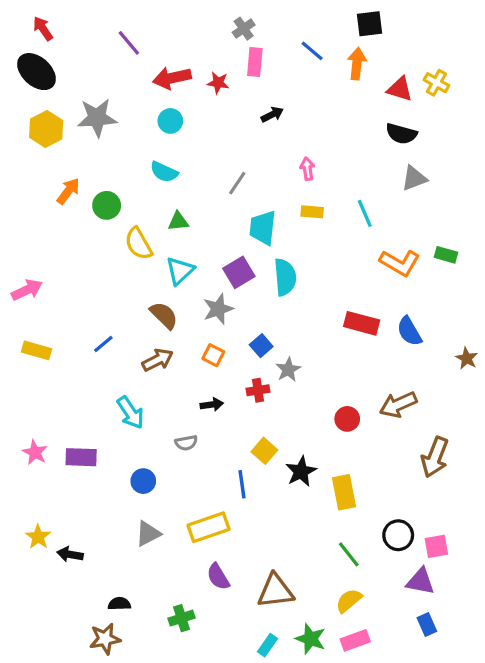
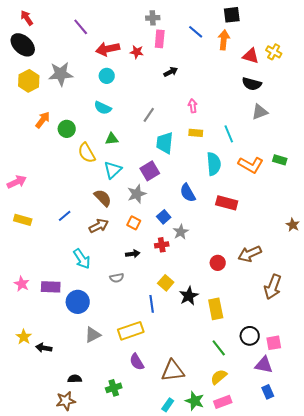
gray cross: (244, 29) -> (153, 18), turned 32
cyan semicircle: (285, 277) -> (214, 164), moved
blue semicircle: (409, 331) -> (188, 193), moved
blue circle: (143, 481) -> (78, 302), moved, size x1.5

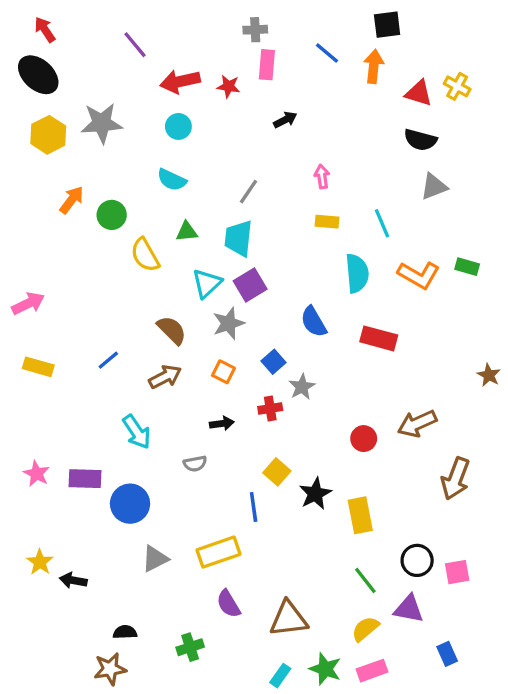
cyan trapezoid: (165, 143) -> (238, 238), moved
cyan triangle: (113, 170) -> (207, 283), moved
purple triangle: (264, 365) -> (409, 609), moved

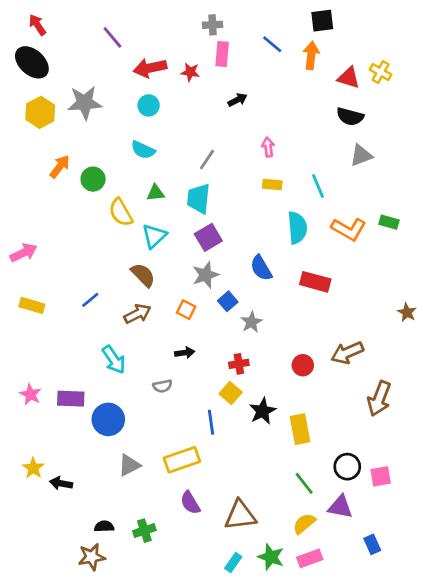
cyan triangle: (207, 283) -> (154, 236), moved
gray star: (228, 323) -> (206, 275), moved
red cross: (270, 409) -> (239, 364), moved
green cross: (190, 647) -> (144, 531), moved

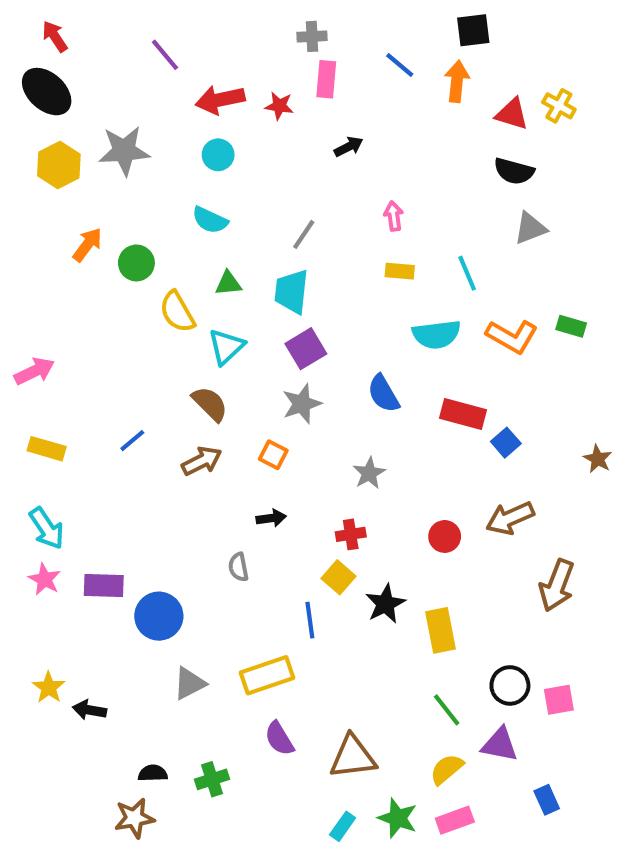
cyan semicircle: (297, 228) -> (436, 334), turned 88
blue square: (228, 301) -> (506, 443), moved
cyan arrow: (114, 360) -> (47, 528), moved
gray semicircle: (162, 386) -> (238, 567), turned 90

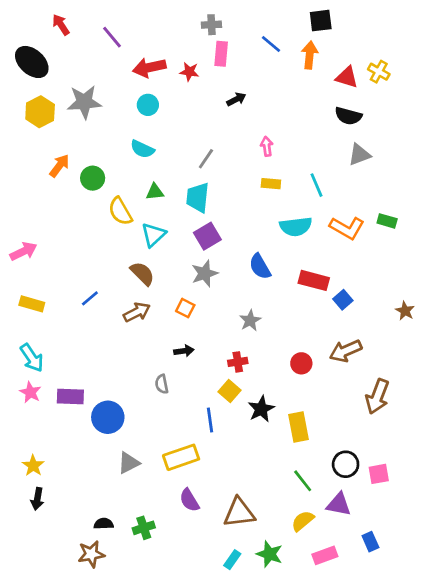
red arrow: (55, 36) -> (61, 25), moved
black arrow: (89, 710) -> (37, 499), moved, turned -90
pink rectangle: (455, 820) -> (325, 555), moved

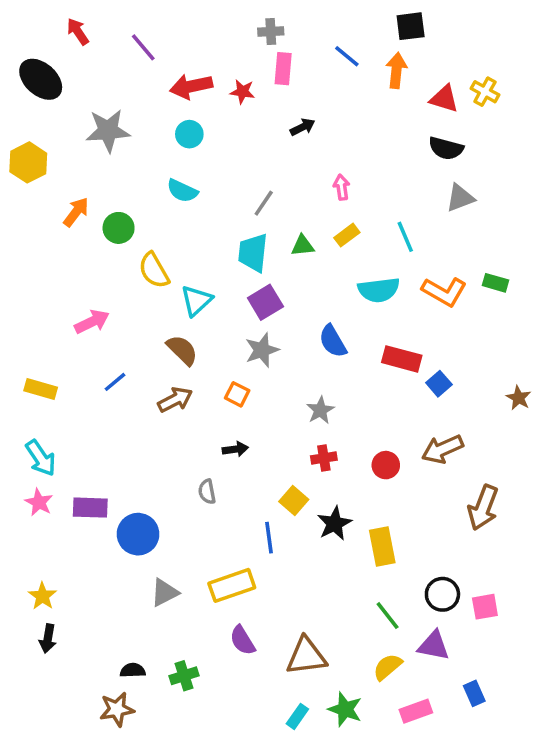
yellow hexagon: (40, 112) -> (28, 162), moved
yellow rectangle: (271, 184) -> (347, 235), turned -42
green triangle: (155, 192) -> (303, 246), moved
pink arrow: (23, 251) -> (92, 322), moved
red cross: (238, 362) -> (324, 458), moved

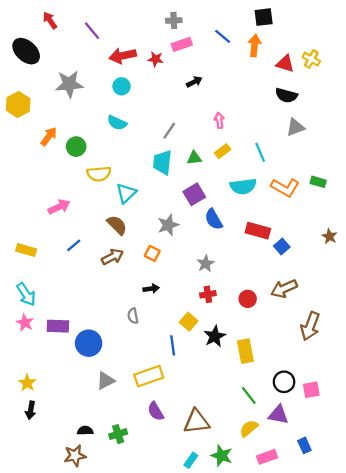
pink rectangle: (283, 69) -> (182, 44), turned 66
yellow semicircle: (154, 270) -> (99, 174), turned -65
purple square: (265, 302) -> (194, 194), moved
brown star: (519, 398) -> (329, 236), moved

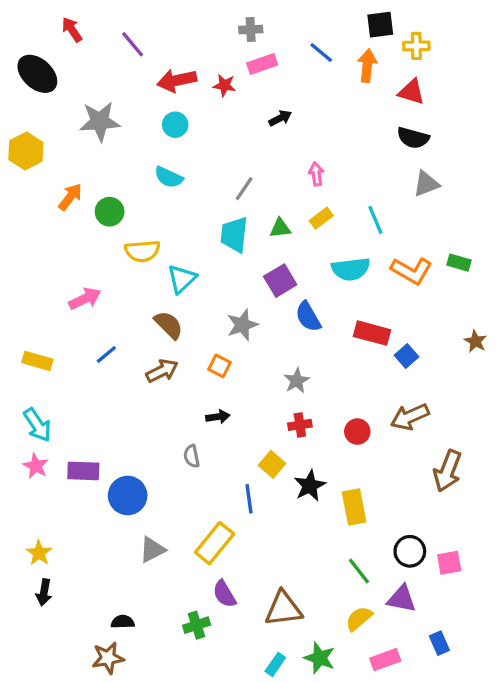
yellow cross: (311, 59) -> (416, 46), moved, turned -30
yellow rectangle: (149, 376) -> (215, 543), turned -32
green cross: (118, 434) -> (197, 625), moved

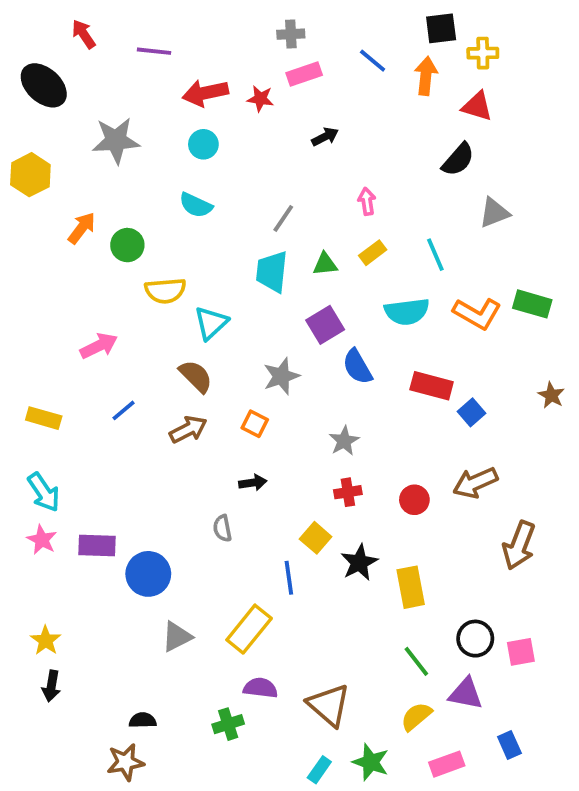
purple line: (133, 44) -> (154, 51), turned -44
black semicircle: (413, 138) -> (458, 160), moved, turned -64
green rectangle: (459, 263) -> (532, 304), size x1.4
purple semicircle: (224, 594) -> (260, 688), turned 128
brown triangle: (283, 609) -> (329, 705), turned 48

